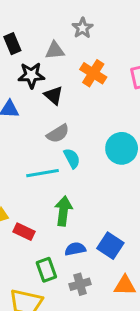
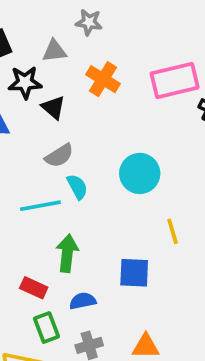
gray star: (83, 28) -> (89, 22), turned -30
red rectangle: (24, 232) -> (34, 288), moved
blue square: (110, 246) -> (134, 273), moved, turned -30

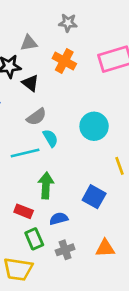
gray star: (89, 22) -> (68, 23), moved
blue square: (134, 273) -> (94, 197), turned 30

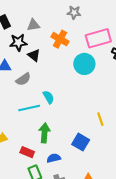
gray star: (68, 23) -> (74, 12), moved
gray semicircle: (36, 117) -> (23, 79), moved
cyan circle: (94, 126) -> (84, 64), moved

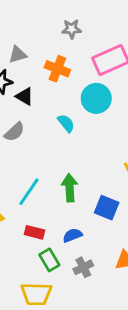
cyan semicircle: (48, 97) -> (66, 123), moved
cyan line: (29, 108) -> (29, 192), moved, turned -35
green arrow: (44, 133) -> (70, 188), moved

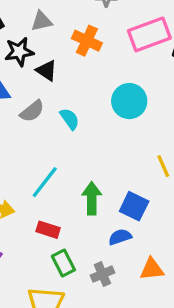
cyan circle: (96, 98) -> (129, 101), moved
cyan semicircle: (66, 123) -> (70, 119), moved
green arrow: (70, 188) -> (92, 198), moved
blue semicircle: (72, 235) -> (120, 237), moved

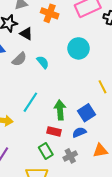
blue square: (134, 206) -> (86, 113), turned 36
red rectangle: (48, 230) -> (54, 131), moved

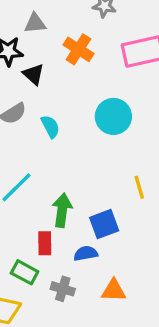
red rectangle: (54, 131) -> (45, 243), turned 64
green rectangle: (46, 151) -> (25, 272), turned -42
gray cross: (70, 156) -> (63, 289), turned 32

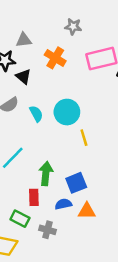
cyan circle: (113, 116) -> (67, 112), moved
yellow line: (139, 187) -> (84, 138), moved
orange triangle: (114, 290) -> (87, 211), moved

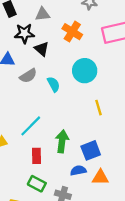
cyan circle: (67, 112) -> (85, 71), moved
red rectangle: (34, 197) -> (37, 156), moved

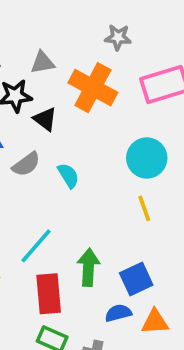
orange cross: (72, 32) -> (93, 88), size x1.4
cyan circle: (85, 71) -> (147, 158), moved
red rectangle: (37, 156) -> (49, 294), size x1.5

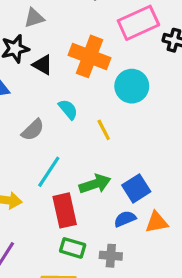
orange cross: (93, 88) -> (89, 56), moved
gray semicircle: (26, 164) -> (33, 130), moved
yellow line: (144, 208) -> (104, 130), moved
green arrow: (88, 267) -> (95, 184), turned 76

